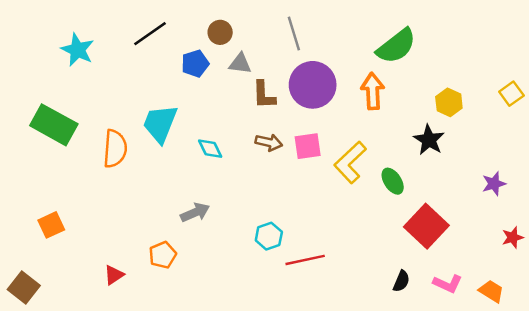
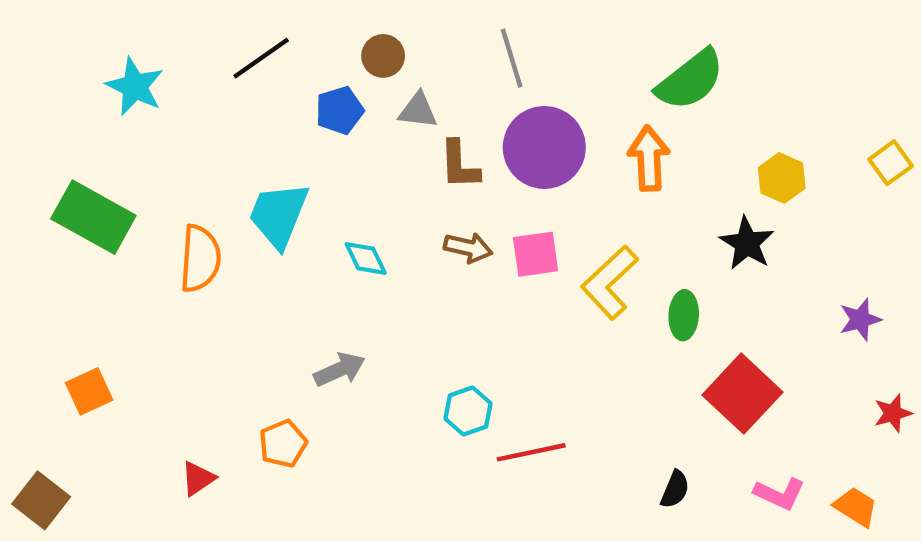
green ellipse: (393, 181) -> (684, 315), turned 36
black semicircle: (401, 281) -> (675, 489), moved

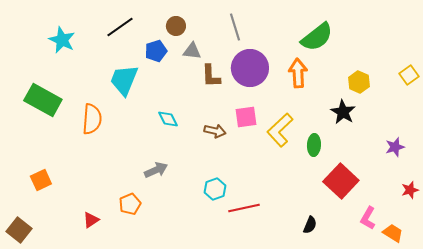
cyan trapezoid: (279, 215) -> (124, 80), moved
brown arrow: (468, 248) -> (215, 131), moved
pink L-shape: (780, 494) -> (368, 218), moved, turned 95

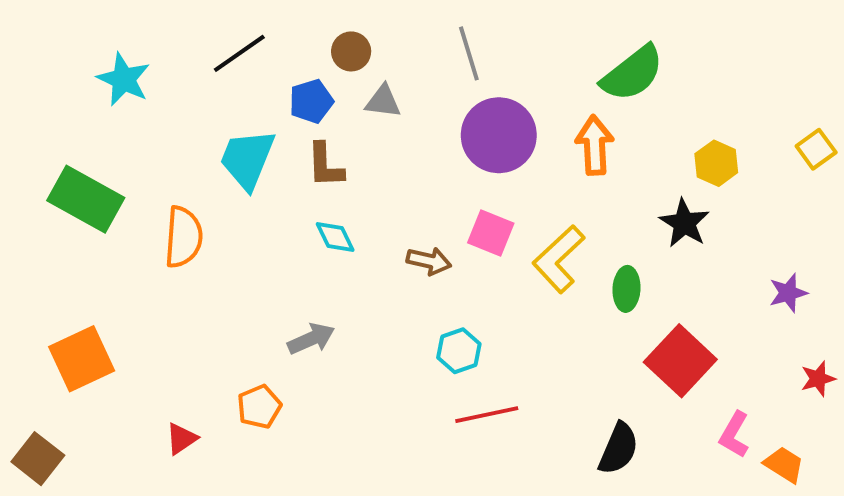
brown L-shape: (211, 76) -> (325, 165), moved
pink square: (246, 117) -> (491, 233), turned 30
orange square: (41, 180) -> (82, 359), size x1.5
cyan hexagon: (215, 189) -> (459, 351), moved
black semicircle: (310, 225) -> (618, 449), size x1.5

